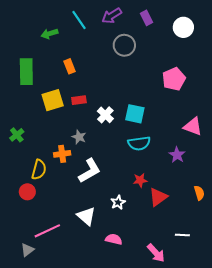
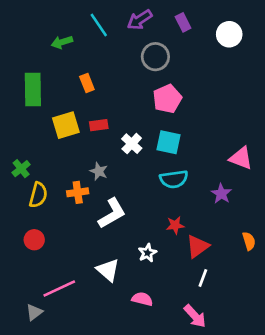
pink pentagon: (174, 79) -> (167, 99), moved
yellow semicircle: (39, 170) -> (38, 195), moved
white line: (182, 235) -> (203, 278), moved, turned -72

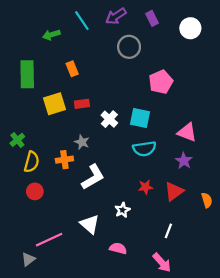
pink pentagon: (167, 99) -> (161, 82), moved
pink triangle: (241, 158) -> (187, 132), moved
red circle: (34, 240) -> (35, 191), moved
red triangle: (198, 246) -> (174, 191), moved

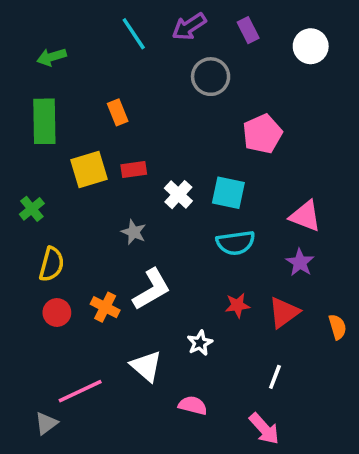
green arrow: (51, 35) -> (52, 57), moved
green cross: (17, 140) -> (32, 209), moved
orange cross: (64, 160) -> (105, 307), moved, turned 35

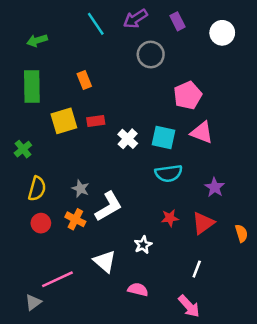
pink triangle: (305, 216) -> (202, 132), moved
gray star: (134, 232) -> (80, 189), moved

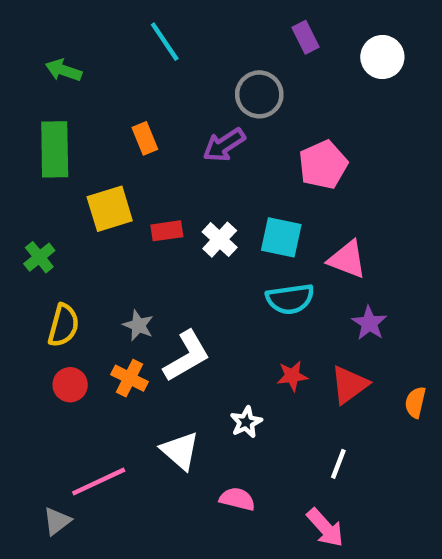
purple arrow: (135, 19) -> (224, 145), moved
green arrow: (37, 40) -> (64, 70), turned 36
red rectangle: (96, 121) -> (167, 231), moved
pink triangle: (202, 132) -> (347, 259), moved
orange semicircle: (241, 233) -> (415, 402), turned -150

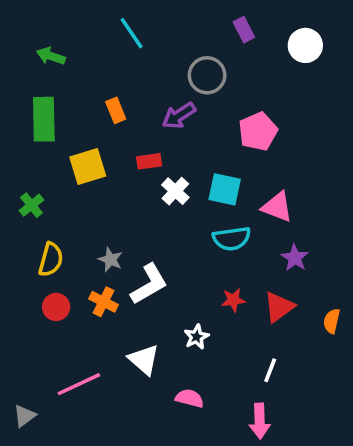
red rectangle: (167, 231) -> (149, 161), moved
gray triangle: (57, 521) -> (24, 416), moved
pink arrow: (325, 528) -> (260, 421), turned 40

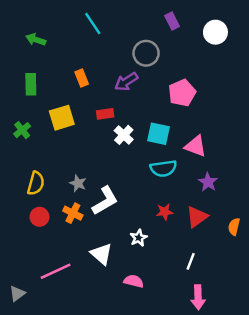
green rectangle: (44, 119) -> (31, 84), size x0.7
green cross: (31, 205) -> (22, 130), moved
pink arrow: (260, 421) -> (198, 297), moved

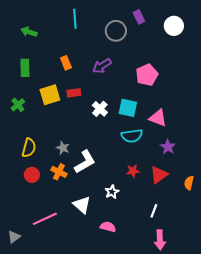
cyan line: (93, 23) -> (75, 19), turned 30
gray circle: (146, 53) -> (116, 31), moved
red rectangle: (105, 114) -> (74, 93), moved

